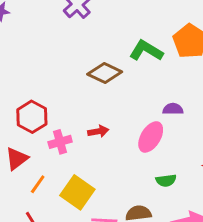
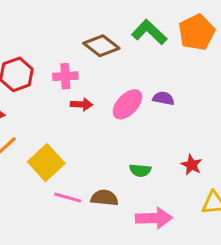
pink ellipse: (151, 137) -> (127, 104), moved
pink cross: (60, 142) -> (65, 76), moved

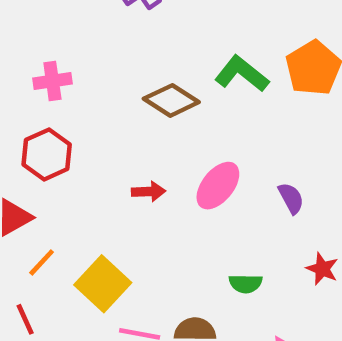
pink cross: (65, 76) -> (52, 81), moved
purple semicircle: (163, 98) -> (291, 198), moved, turned 55

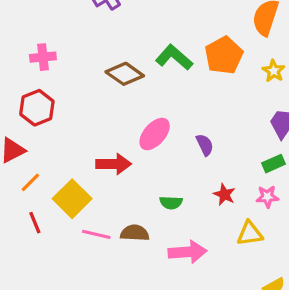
red arrow: (149, 192) -> (114, 164), moved, size x1.5
red line: (25, 319) -> (35, 223), moved

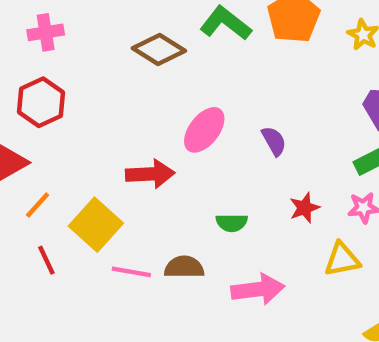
red star: (224, 194) -> (304, 208), turned 30

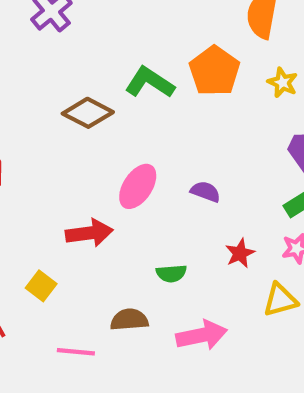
purple semicircle: (274, 141) -> (205, 192), turned -36
yellow square: (96, 225) -> (41, 286), size x0.6
pink line: (131, 272) -> (76, 352), moved

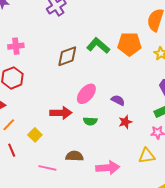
orange pentagon: (215, 71) -> (129, 44), turned 30
brown diamond: (88, 113) -> (67, 56), turned -55
red star: (240, 253) -> (125, 122), moved
green semicircle: (171, 273) -> (90, 121), moved

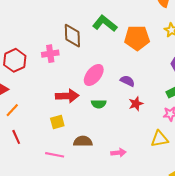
orange pentagon: (129, 44) -> (137, 38), moved
pink cross: (16, 46) -> (50, 54), moved
brown diamond: (67, 56) -> (72, 36), turned -70
yellow square: (35, 135) -> (57, 122), moved, turned 32
pink arrow: (108, 168) -> (118, 153), size x0.6

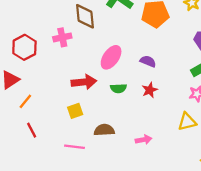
red star: (136, 104) -> (150, 90), moved

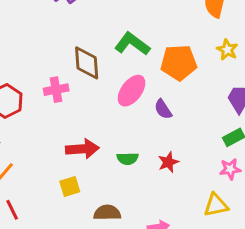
pink ellipse: (111, 57) -> (132, 91), moved
purple semicircle: (148, 61) -> (163, 109), moved, turned -147

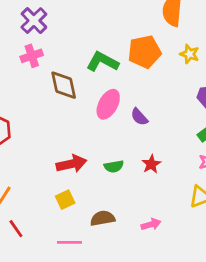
orange pentagon: (179, 63) -> (144, 52), moved
pink cross: (56, 90) -> (32, 56), moved

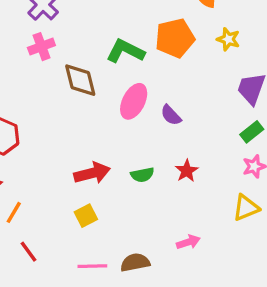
brown semicircle: (103, 218) -> (135, 262), moved

